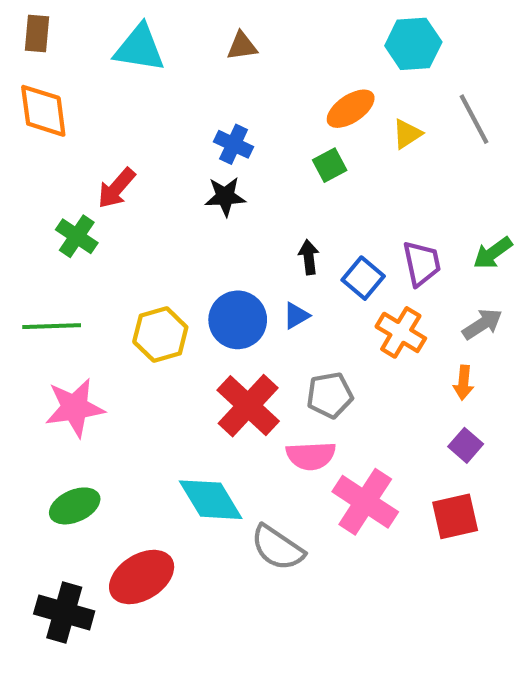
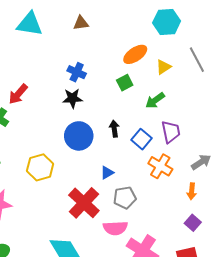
green arrow: (493, 253) -> (155, 100), moved
blue triangle: (296, 316) -> (107, 173), moved
blue circle: (238, 320) -> (79, 136), moved

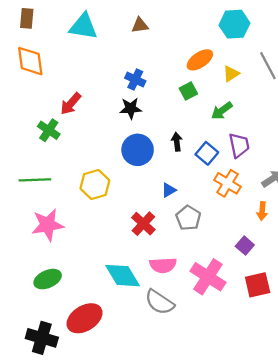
gray pentagon: (125, 198) -> (188, 218), turned -30
red cross: (84, 203) -> (143, 224), size x0.7
purple square: (193, 223) -> (245, 246), moved
pink semicircle: (115, 228) -> (163, 265), moved

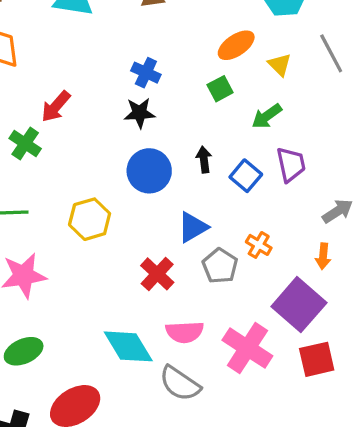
yellow triangle: (231, 74) -> (280, 65), turned -42
orange cross: (228, 183) -> (259, 245), moved, size x0.7
blue triangle: (169, 190) -> (193, 227), size x1.5
purple square: (245, 246) -> (299, 305), size x2.0

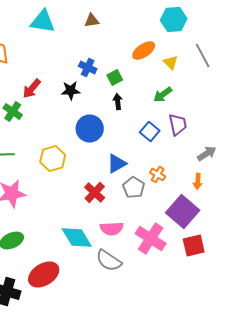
green square: (220, 89) -> (115, 78), moved
black star: (140, 113) -> (71, 90), moved
black arrow: (204, 160) -> (118, 102), moved

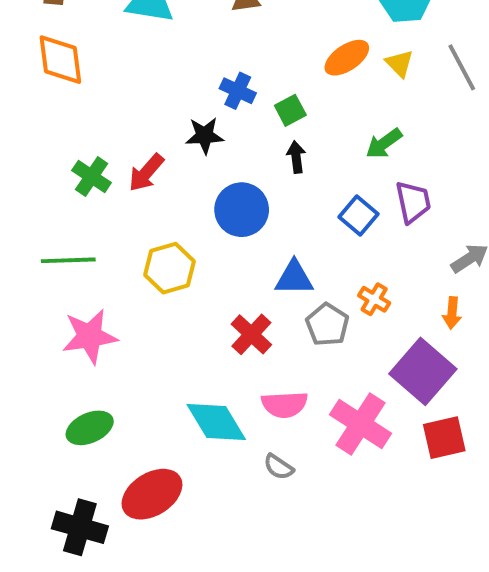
yellow triangle: (171, 62) -> (399, 64), moved
red arrow: (32, 88) -> (146, 173), moved
blue triangle: (117, 164) -> (294, 278), turned 30
gray semicircle: (109, 260) -> (279, 467), size x0.6

